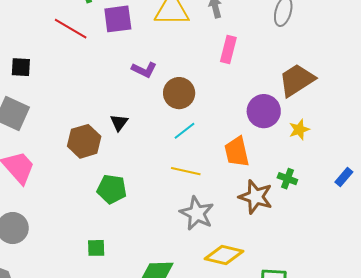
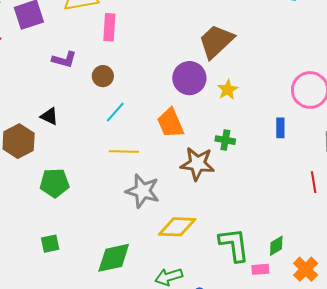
pink rectangle: (228, 50) -> (109, 27), moved
brown circle: (179, 93) -> (103, 76), size x0.7
black triangle: (119, 123) -> (49, 116), turned -30
blue rectangle: (344, 177) -> (280, 128), turned -30

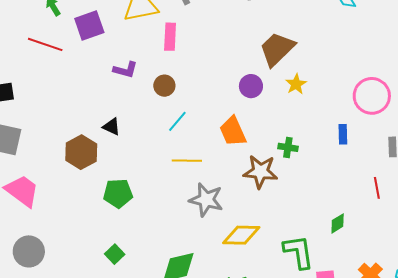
purple circle: (189, 78) -> (251, 86), size x0.7
yellow star: (228, 90) -> (296, 84), moved
green square: (50, 244) -> (115, 254), turned -30
green diamond: (276, 246) -> (338, 223), moved

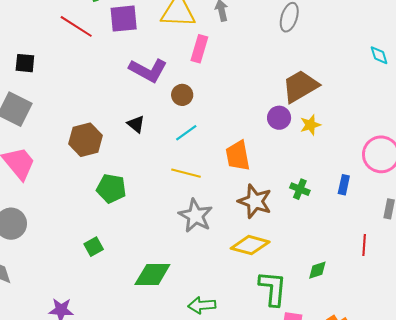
purple L-shape: (125, 70) -> (148, 70), size x1.5
purple circle: (251, 86) -> (279, 118), moved
black triangle: (112, 127) -> (136, 124), moved
green cross: (288, 147) -> (300, 189), moved
yellow diamond: (241, 235) -> (250, 245), moved

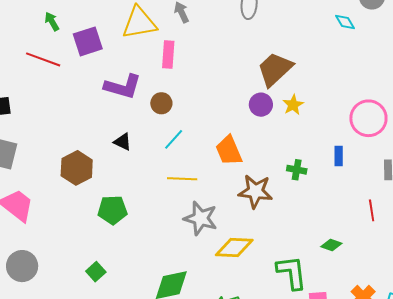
yellow diamond: (250, 245) -> (234, 247), moved
green square: (94, 247) -> (96, 272), moved
green diamond: (317, 270) -> (331, 245), turned 50

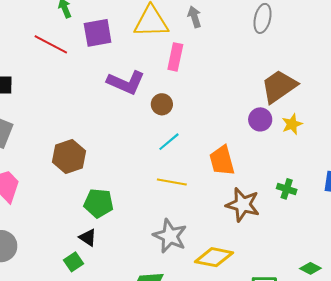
black triangle: (123, 142) -> (88, 238), moved
gray star: (201, 218) -> (170, 236), moved

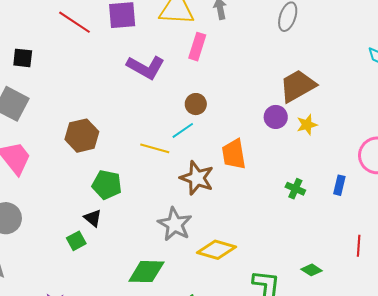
brown circle: (162, 104) -> (196, 104), moved
yellow line: (172, 182) -> (155, 148), moved
brown star: (243, 205) -> (197, 178), moved

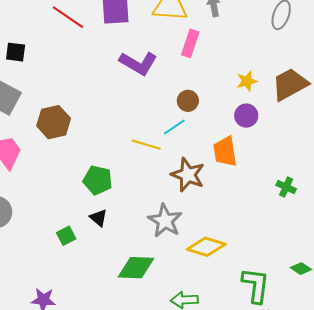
purple circle: (276, 117) -> (246, 116), moved
yellow star: (307, 125) -> (247, 81), moved
brown hexagon: (82, 136) -> (54, 122), moved
black triangle: (93, 218) -> (99, 218), moved

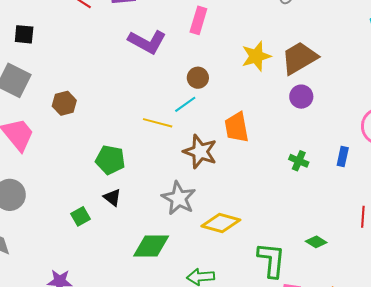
yellow star: (247, 81) -> (256, 56), size x1.4
purple circle: (246, 116) -> (301, 97), moved
brown hexagon: (54, 122) -> (64, 103), size x0.7

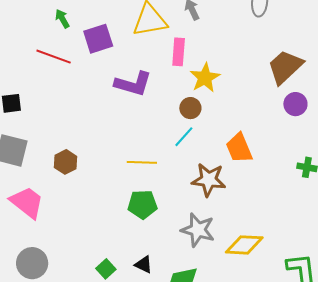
yellow star: (256, 56) -> (205, 78), moved
yellow line: (158, 123) -> (142, 162), moved
green pentagon: (110, 160) -> (143, 204), moved
black triangle: (112, 197) -> (144, 265), moved

